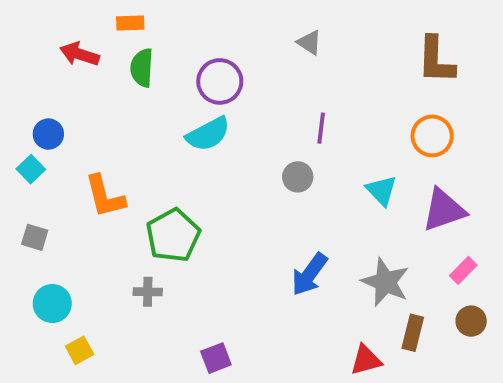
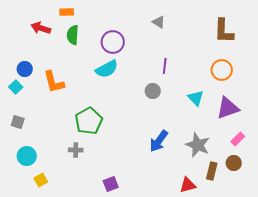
orange L-shape: (105, 196) -> (54, 82), moved
brown circle: (471, 321) -> (234, 163), moved

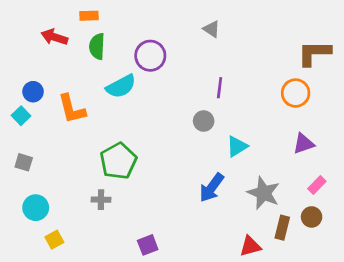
brown L-shape: (224, 31) -> (314, 53), moved, turned 88
cyan semicircle: (107, 69) -> (121, 86), moved
cyan triangle: (196, 98) -> (237, 146), moved, turned 42
purple triangle: (228, 108) -> (304, 144), size x0.7

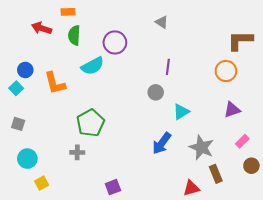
brown circle: (312, 217) -> (251, 166), moved
brown rectangle: (282, 228) -> (216, 174), turned -36

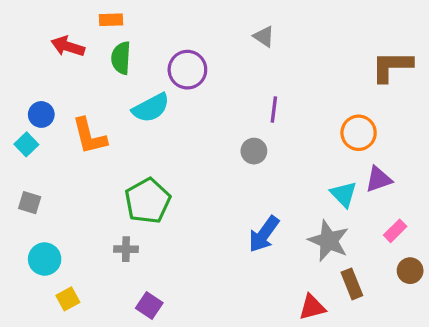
orange circle: (226, 71) -> (359, 133), moved
cyan triangle: (181, 112) -> (344, 194), moved, turned -42
purple square: (113, 187) -> (149, 306), moved, turned -35

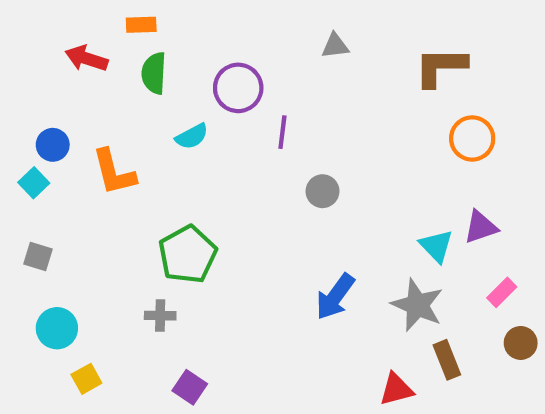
gray triangle: (264, 36) -> (335, 46), turned -40
brown L-shape: (392, 66) -> (441, 67), moved
cyan semicircle: (151, 108) -> (192, 136), size x0.7
purple line: (274, 110) -> (282, 132), moved
orange circle: (359, 133) -> (472, 138), moved

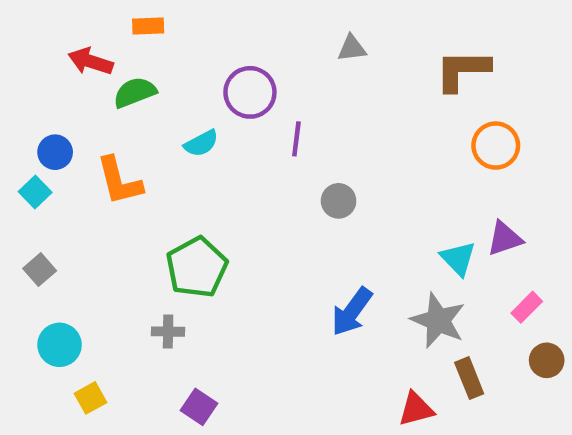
green semicircle: (154, 73) -> (135, 92), moved, turned 66
gray square: (38, 257) -> (40, 270), turned 32

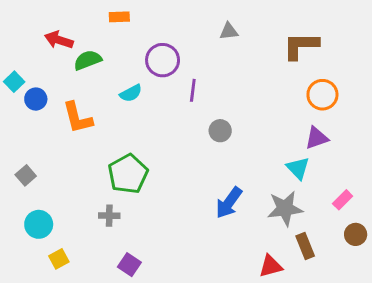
orange rectangle: (148, 26) -> (119, 17), moved
cyan square: (35, 192) -> (14, 82), moved
purple triangle: (505, 239) -> (317, 138), moved
gray star: (438, 320) -> (285, 208), turned -30

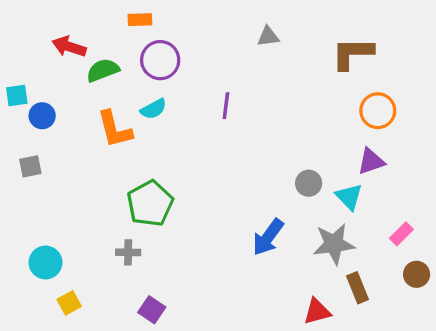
purple circle: (163, 60) -> (160, 60), moved
cyan square: (14, 82) -> (17, 96), turned 36
orange L-shape: (78, 118) -> (115, 129), moved
gray circle: (220, 131) -> (309, 183), moved
gray square: (26, 175) -> (30, 166), moved, turned 30

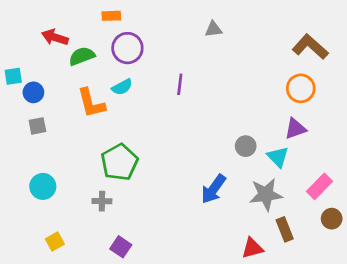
brown L-shape: (352, 53) -> (310, 47), moved, turned 42
gray square: (30, 166) -> (37, 126), moved
pink rectangle: (401, 234) -> (320, 186), size x1.4
cyan circle: (45, 262) -> (43, 186), moved

